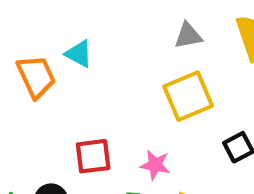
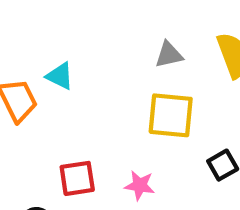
yellow square: (188, 96) -> (171, 115), turned 30

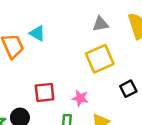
yellow square: (171, 115) -> (100, 59), turned -32

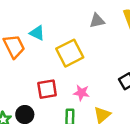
yellow square: (100, 59) -> (70, 53), moved

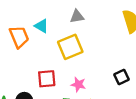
gray triangle: (97, 21) -> (77, 16), moved

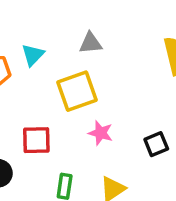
cyan triangle: (41, 26) -> (33, 55), turned 40
pink star: (78, 85) -> (101, 133), moved

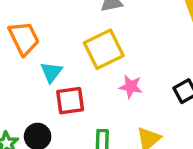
cyan triangle: (33, 55) -> (51, 72), moved

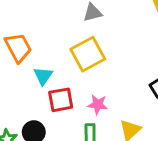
pink star: (131, 87) -> (98, 105), moved

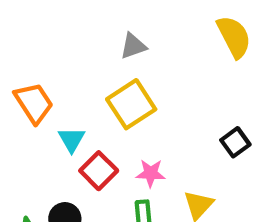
red square: (61, 100) -> (99, 171), turned -30

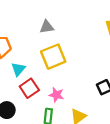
gray triangle: (133, 46) -> (47, 27), moved

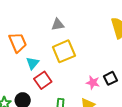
pink star: (56, 95) -> (93, 83), moved

